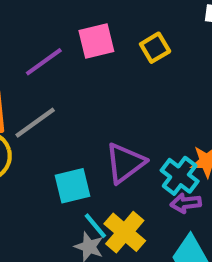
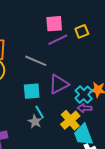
purple line: (44, 62) -> (58, 40), moved
gray line: (35, 123) -> (36, 61), moved, turned 50
yellow cross: (125, 232) -> (70, 120), moved

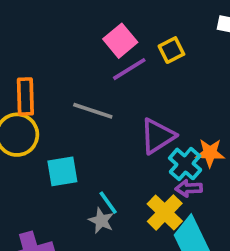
pink square: (54, 24) -> (120, 41), turned -30
purple triangle: (59, 84) -> (158, 136), moved
cyan square: (32, 91) -> (62, 171), moved

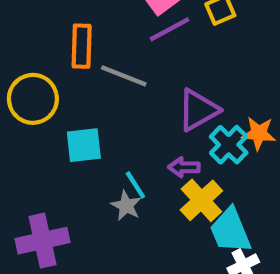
orange rectangle: (25, 96) -> (82, 46), moved
purple arrow: (189, 188) -> (184, 167), moved

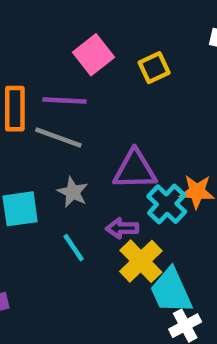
purple line: (169, 29) -> (64, 100), moved, turned 33
purple triangle: (198, 110) -> (135, 170), turned 30
gray star: (126, 206) -> (73, 192), moved

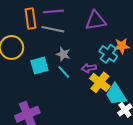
purple triangle: (135, 170) -> (96, 21), moved
cyan line: (74, 248) -> (64, 72), moved

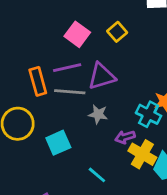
purple triangle: (96, 21) -> (102, 76), moved
gray star: (63, 54) -> (98, 114), moved
cyan line: (64, 72) -> (97, 175), moved

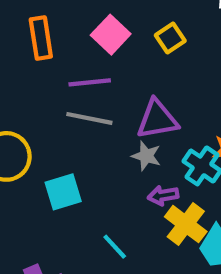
purple triangle: (102, 76) -> (157, 119), moved
orange rectangle: (38, 81) -> (41, 38), moved
gray star: (98, 114) -> (146, 156), moved

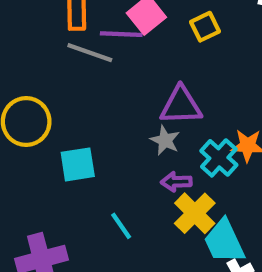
purple line: (90, 82) -> (121, 34), moved
gray line: (89, 118) -> (90, 53), moved

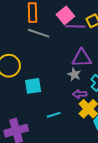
purple line: (121, 34) -> (75, 26), moved
cyan line: (121, 226) -> (54, 115), turned -72

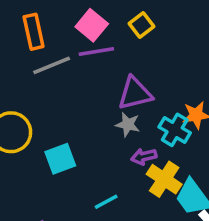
purple line: (75, 26) -> (96, 51), moved
gray line: (39, 33) -> (52, 65), turned -30

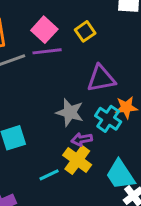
purple triangle: (135, 93) -> (101, 78), moved
gray star: (128, 124) -> (70, 112), size x1.4
yellow cross: (164, 179) -> (77, 160), moved

